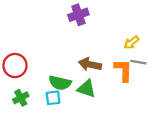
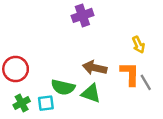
yellow arrow: (131, 42) -> (138, 45), turned -77
gray line: (138, 62) -> (146, 82), moved, turned 49
cyan square: (53, 98) -> (46, 103), moved

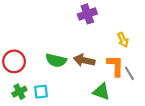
purple cross: (82, 15) -> (87, 14), moved
green semicircle: (63, 87) -> (56, 60), moved
green triangle: (91, 93) -> (101, 92), moved

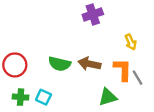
green cross: (19, 92) -> (21, 97), turned 32
cyan square: (41, 92) -> (43, 97), turned 32
green triangle: (101, 92) -> (108, 97), turned -36

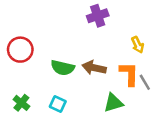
red circle: (15, 65) -> (20, 50), moved
green cross: (21, 97) -> (21, 103), turned 35
cyan square: (43, 97) -> (58, 104), moved

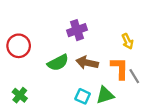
purple cross: (98, 16) -> (77, 30), moved
green semicircle: (63, 68) -> (58, 63), turned -40
cyan square: (58, 104) -> (83, 96), moved

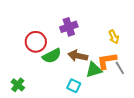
red circle: (19, 46) -> (36, 42), moved
orange L-shape: (120, 68) -> (107, 61), turned -100
green triangle: (105, 95) -> (94, 70), moved

